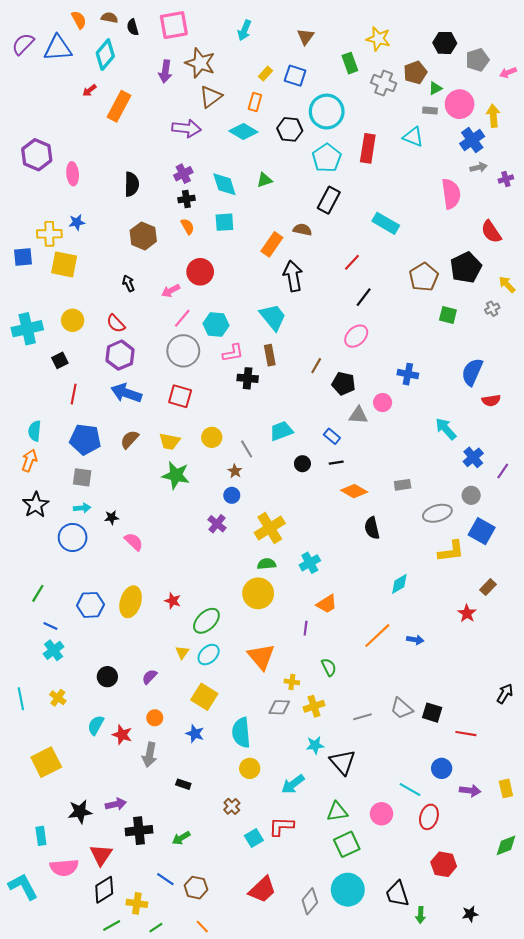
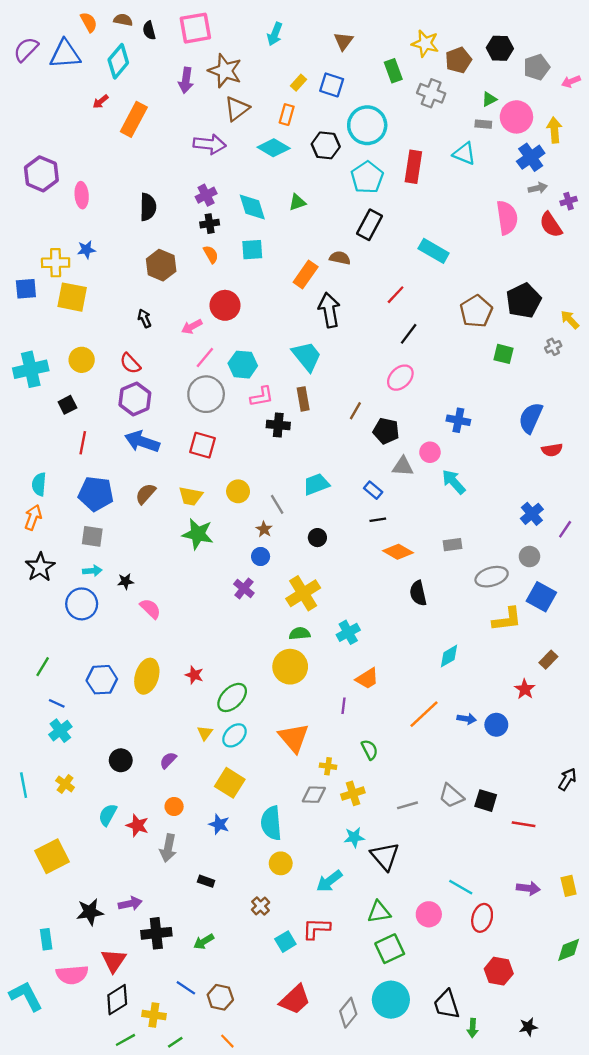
brown pentagon: (415, 72) -> (458, 60), moved
red semicircle: (491, 232) -> (551, 225), moved
cyan arrow: (446, 429) -> (454, 482), moved
black circle: (302, 464) -> (317, 538), moved
blue circle: (442, 768) -> (496, 725), moved

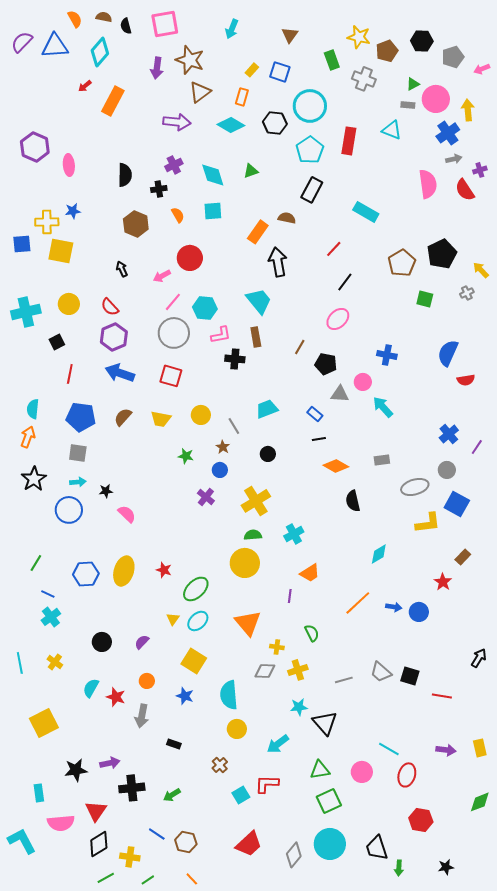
black cross: (210, 224) -> (159, 189), moved
green star: (198, 534) -> (186, 456), moved, size x0.6

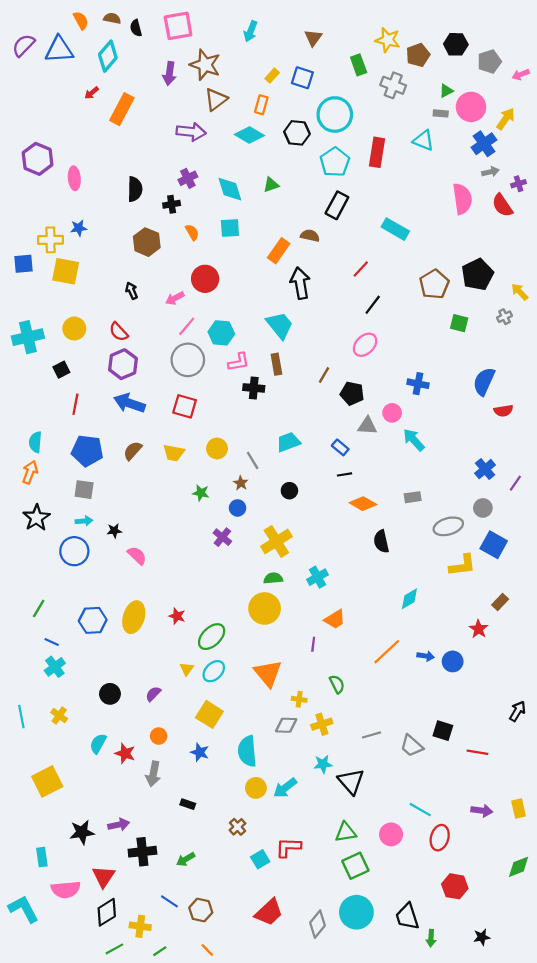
yellow arrow: (468, 110) -> (506, 119), turned 40
gray trapezoid: (381, 672) -> (412, 746), moved
cyan arrow: (278, 744) -> (285, 788), moved

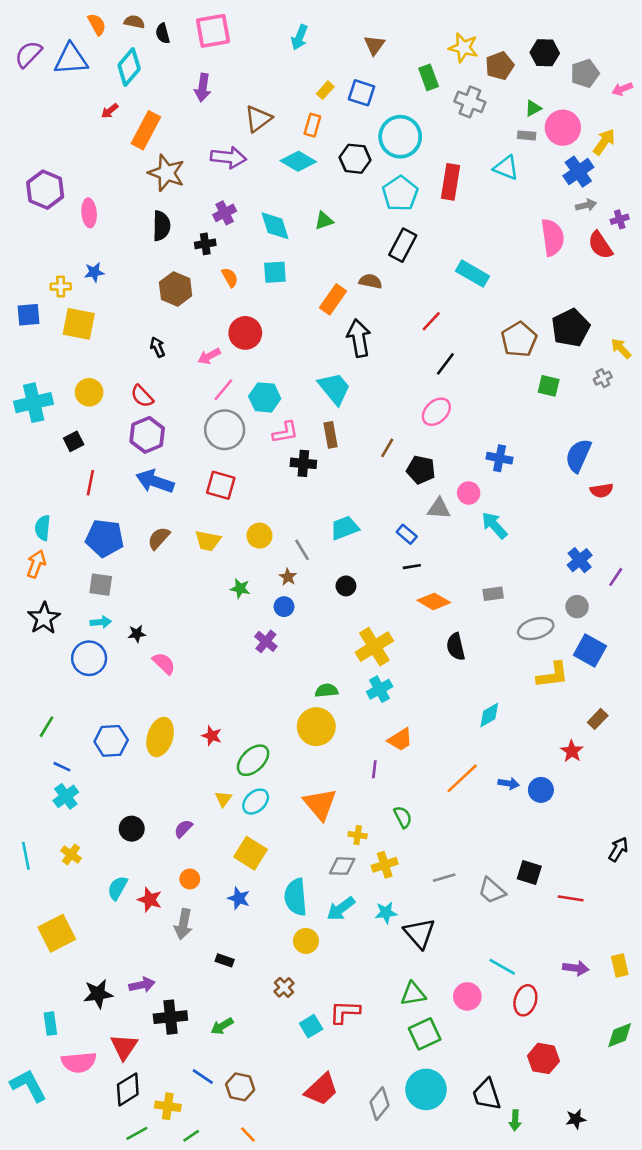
brown star: (205, 65) -> (167, 173), moved
yellow cross: (51, 240) -> (61, 286), size x0.7
yellow cross: (276, 541) -> (374, 647), moved
cyan arrow: (285, 788) -> (341, 909), moved

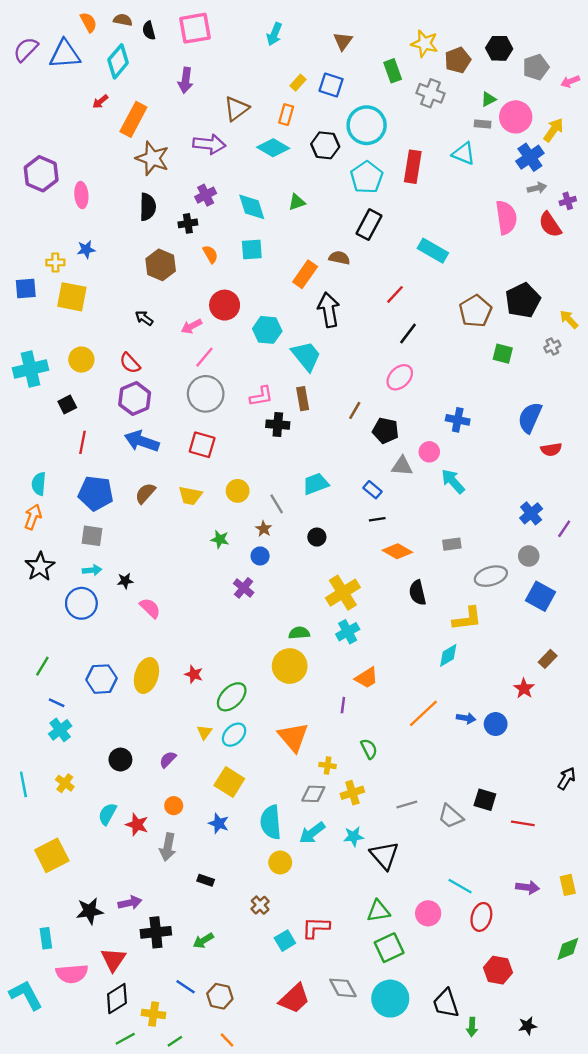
black arrow: (157, 347) -> (144, 318), turned -30
cyan hexagon: (265, 397) -> (267, 330), moved
yellow L-shape: (553, 675) -> (467, 619), moved
gray diamond: (380, 1104) -> (343, 988), moved, turned -68

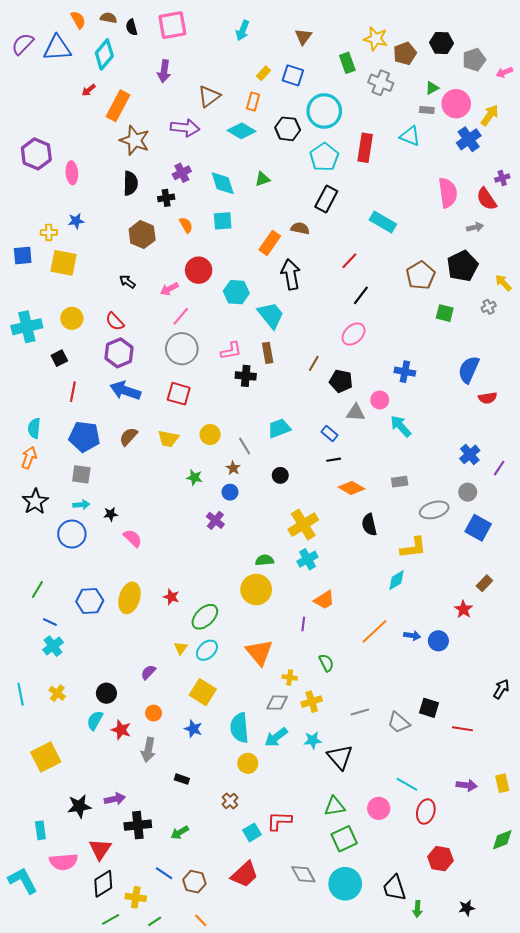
gray arrow: (537, 188) -> (475, 227), moved
black circle: (120, 760) -> (106, 693), moved
red trapezoid: (294, 999) -> (245, 874), moved

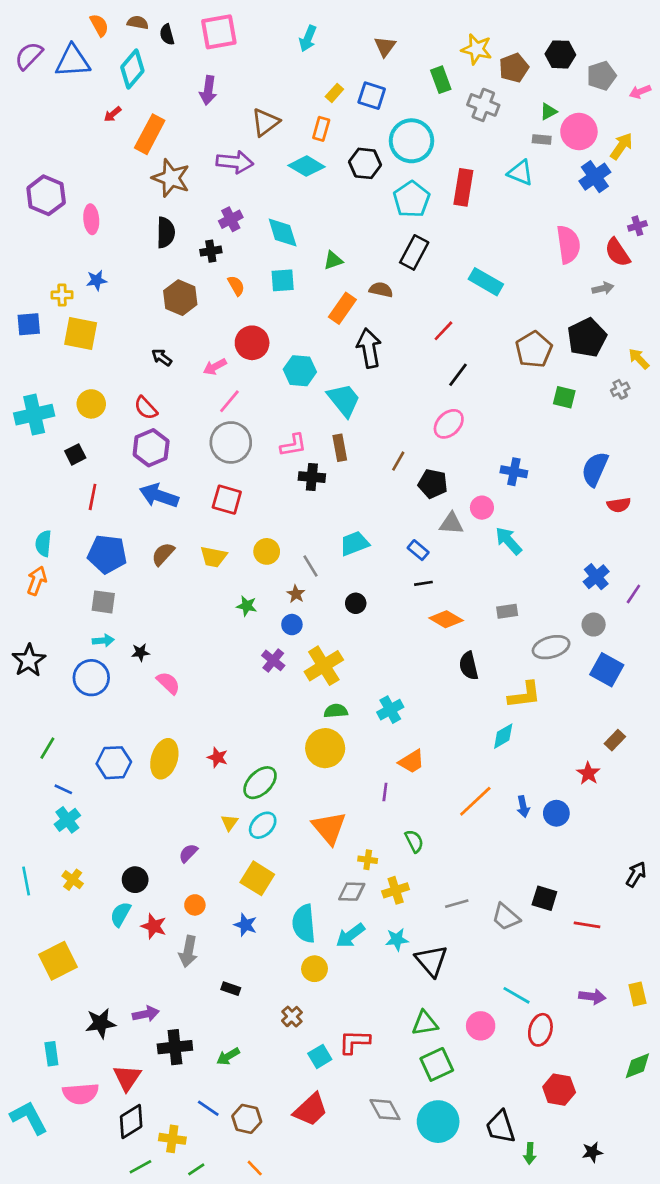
green triangle: (262, 179) -> (333, 260), moved
black star: (35, 502) -> (29, 660), moved
yellow cross: (303, 525) -> (324, 666), moved
blue arrow: (412, 636) -> (523, 807), turned 70

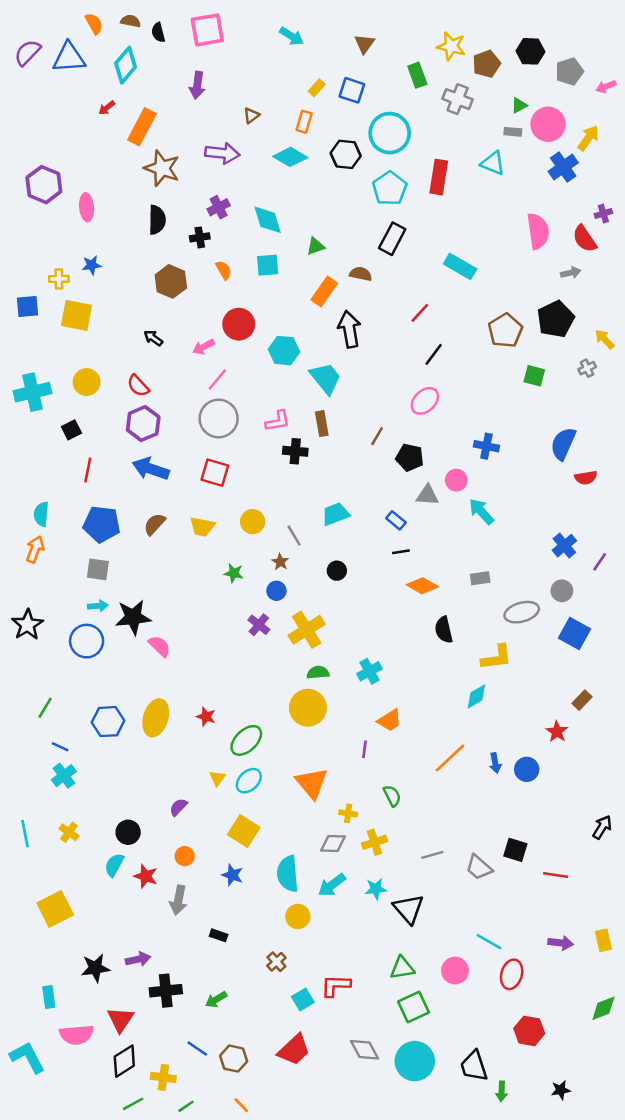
cyan arrow: (308, 38) -> (292, 36), turned -80
brown triangle: (265, 122) -> (251, 115), size x0.6
black star: (140, 652) -> (133, 617), size x2.0

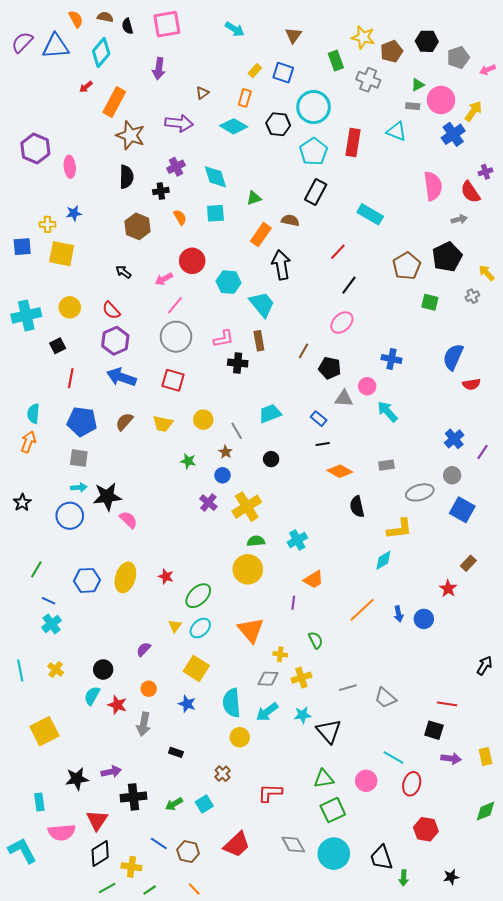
black star: (27, 625) -> (22, 503), size x0.7
black square: (515, 850) -> (434, 730), moved
cyan square: (303, 999) -> (204, 804), moved

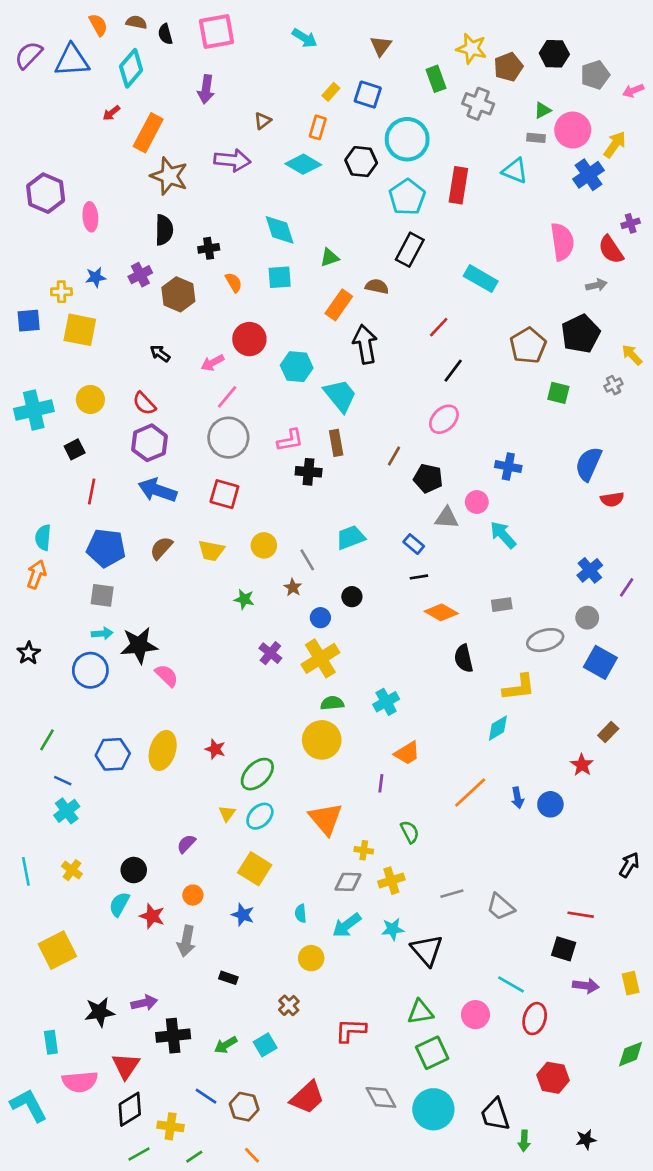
purple cross: (176, 167) -> (140, 275), moved
blue circle: (223, 475) -> (320, 618), moved
cyan semicircle: (232, 703) -> (301, 913), size x0.5

